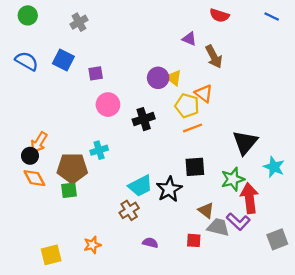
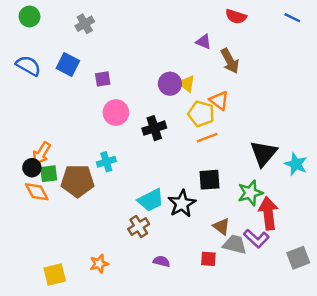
cyan star: (274, 167) -> (296, 164), moved
green square: (69, 190) -> (49, 174), moved

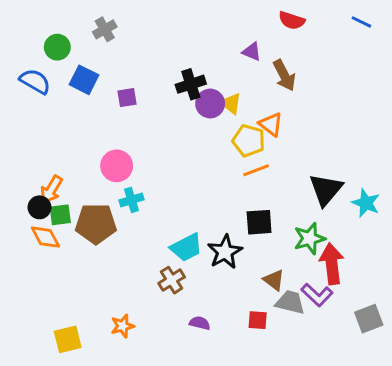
green circle: (30, 17) -> (57, 47), moved
pink circle: (116, 113) -> (117, 166), moved
black cross: (154, 128) -> (191, 84), moved

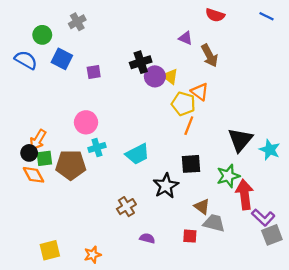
orange line: (256, 170) -> (189, 126), turned -48
cyan trapezoid: (186, 247) -> (137, 154), moved
purple L-shape: (317, 295) -> (263, 217), moved
orange star: (123, 326) -> (93, 255), moved

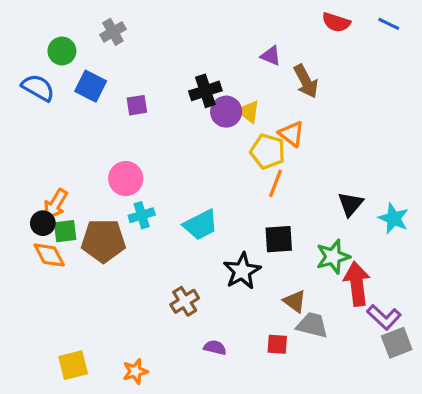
red semicircle: (215, 15) -> (336, 22), moved
black triangle: (240, 140) -> (350, 204), size x0.7

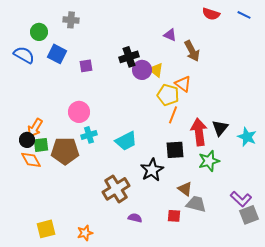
gray cross: (113, 32) -> (71, 20), turned 35
red arrow: (357, 284) -> (199, 132), moved
brown cross: (185, 301) -> (116, 189), size x1.5

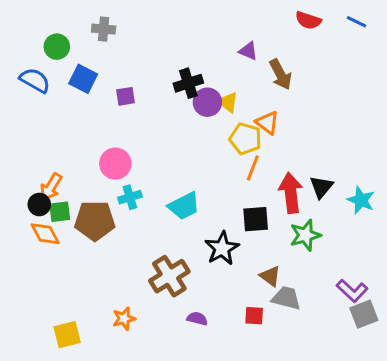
orange star: (85, 233) -> (124, 319), moved

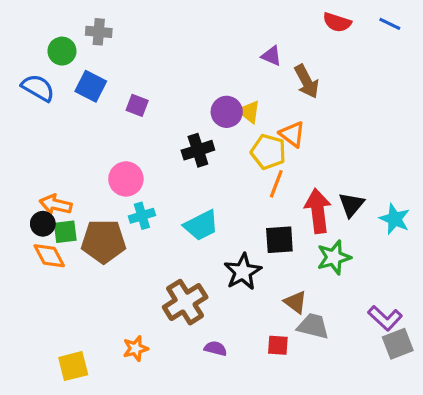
gray cross: (104, 29) -> (99, 32), moved
black cross: (188, 83) -> (198, 150), moved
purple square: (126, 96) -> (137, 105), turned 30
orange arrow: (51, 187) -> (56, 205), turned 72

